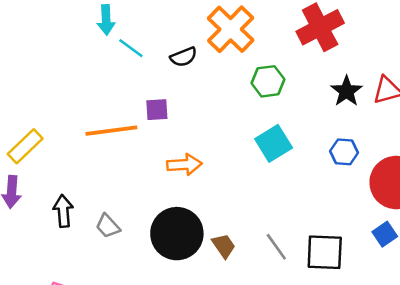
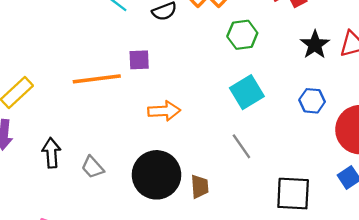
brown trapezoid: (224, 246) -> (200, 187), turned 30
gray line: (276, 247) -> (241, 146), moved

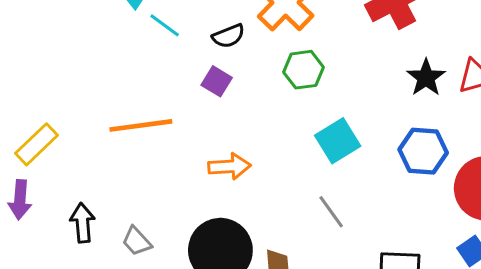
green hexagon: (242, 35) -> (304, 70), moved
purple square: (139, 60) -> (217, 81), moved, turned 35
blue hexagon: (312, 101) -> (423, 151), size x1.4

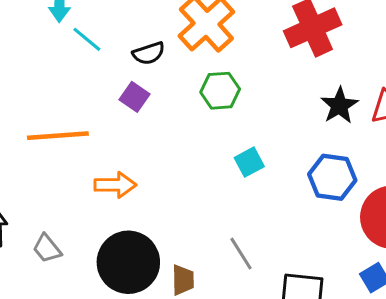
cyan square: (338, 141) -> (249, 162), size x0.7
orange arrow: (230, 166) -> (115, 185), moved
gray line: (331, 212) -> (241, 254), moved

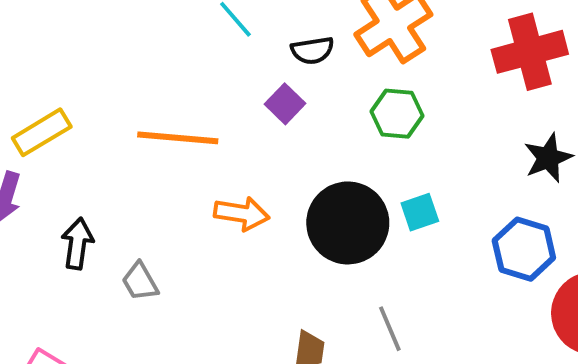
black circle: (128, 262) -> (348, 223), moved

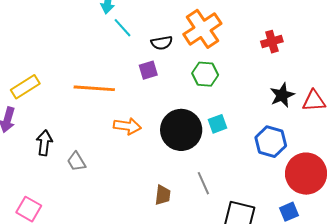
red cross: (530, 52) -> (272, 42), size x0.6
purple square: (285, 104) -> (148, 70), turned 30

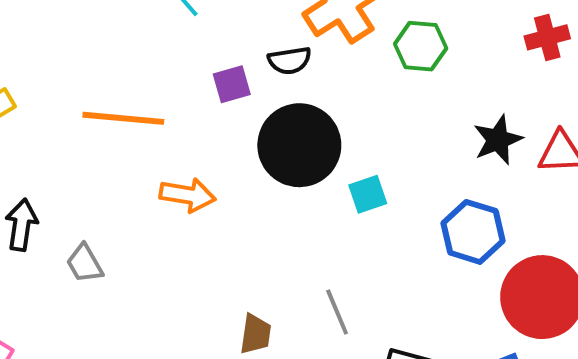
red cross: (272, 42) -> (547, 37), moved
black semicircle: (162, 43) -> (290, 60), moved
green hexagon: (205, 74) -> (421, 46), moved
black circle: (181, 130) -> (299, 145), moved

